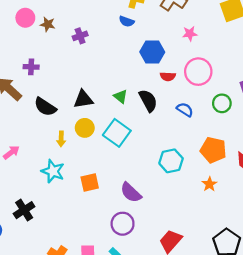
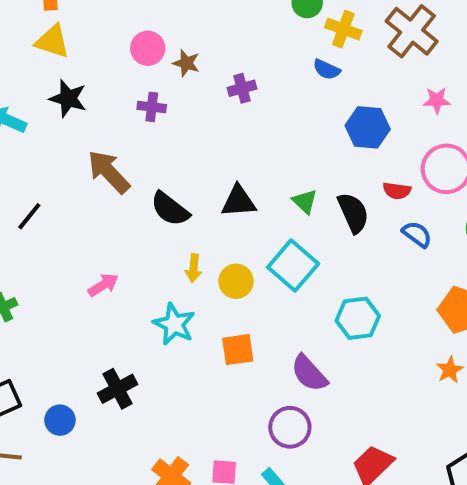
purple cross: (31, 67) -> (152, 107), moved
red semicircle: (168, 76) -> (397, 191), moved
yellow circle: (85, 128) -> (236, 281), moved
cyan hexagon: (171, 161) -> (358, 318), moved

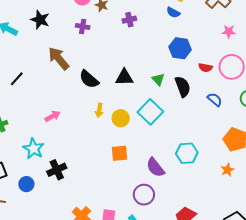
blue hexagon: (368, 127) -> (180, 48), moved
red semicircle: (397, 191) -> (205, 68), moved
cyan hexagon: (358, 318) -> (187, 153), moved
cyan star: (174, 324) -> (34, 149), moved

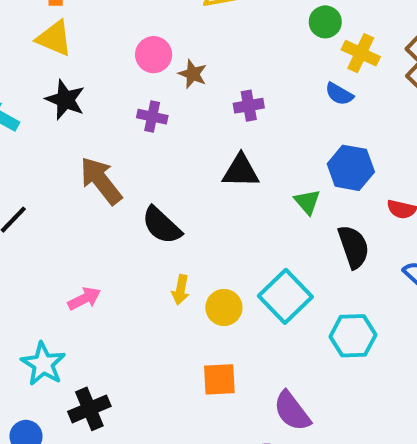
black triangle: (124, 77) -> (241, 171), moved
green triangle: (158, 79) -> (307, 202), moved
cyan hexagon: (187, 153) -> (353, 336), moved

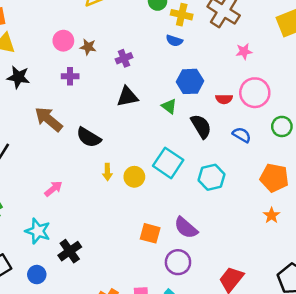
orange square: (219, 379) -> (150, 233), moved, turned 30

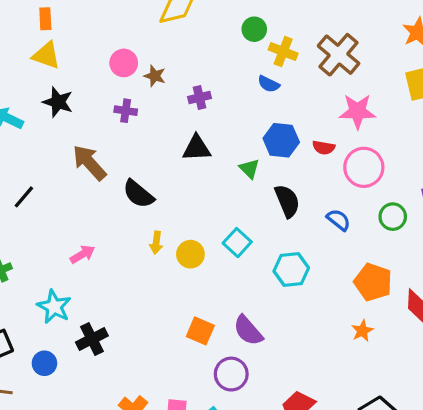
pink star: (244, 51) -> (358, 111), size x1.6
red semicircle: (224, 99) -> (324, 148), moved
cyan square: (168, 163) -> (237, 243), size x0.7

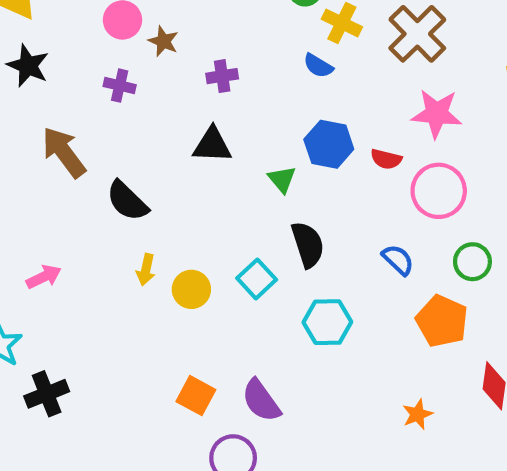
black semicircle: (287, 201) -> (308, 245), moved
orange pentagon: (373, 282) -> (442, 321), moved

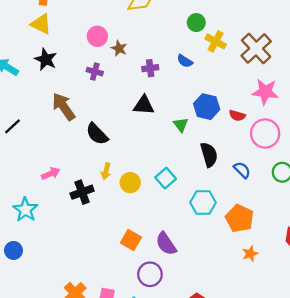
blue semicircle: (318, 66) -> (185, 61), moved
black semicircle: (308, 245) -> (209, 155), moved
orange pentagon: (442, 321) -> (240, 218), moved
black cross: (47, 394) -> (82, 192), moved

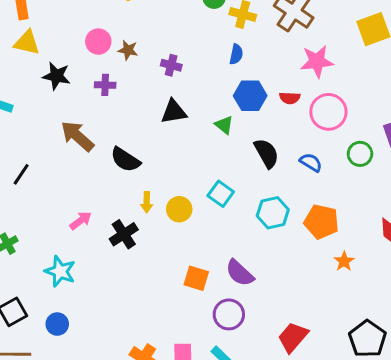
black star: (46, 59) -> (56, 76), moved
blue semicircle: (185, 61) -> (236, 54), moved, turned -98
purple cross: (150, 68) -> (171, 65), turned 35

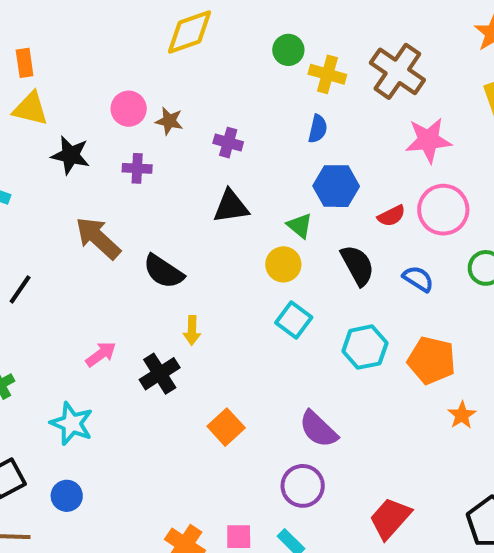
red semicircle: (290, 98) -> (391, 216), moved, turned -30
yellow circle: (179, 209) -> (283, 264), moved
orange square: (196, 278) -> (226, 427), moved, turned 30

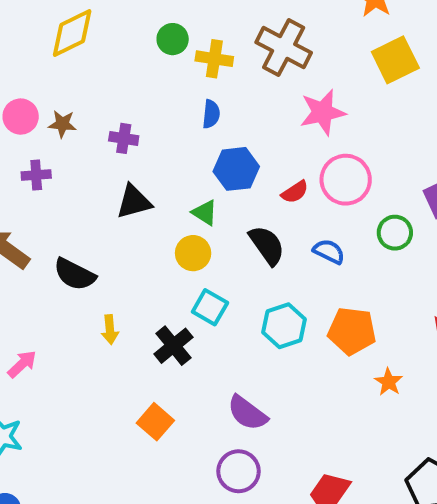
black cross: (160, 374) -> (173, 346), moved

